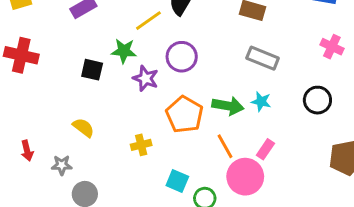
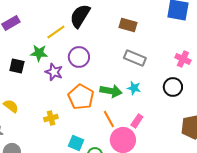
pink cross: (332, 47) -> (183, 59), moved

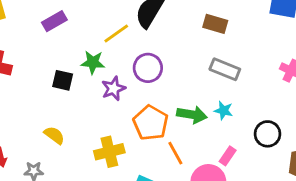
purple star: (54, 72) -> (113, 89), turned 30
black circle: (173, 87) -> (268, 134), moved
yellow cross: (51, 118) -> (109, 152), size x1.5
orange line: (109, 119) -> (175, 153), moved

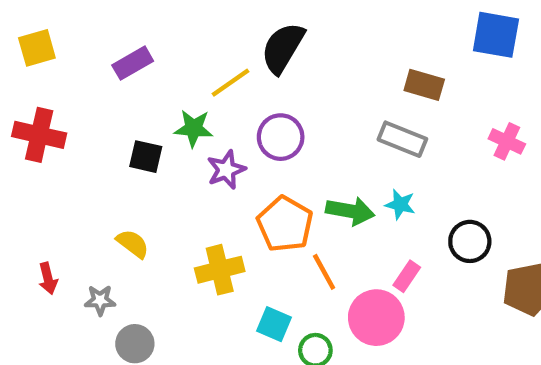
brown rectangle: (215, 24) -> (424, 85), moved

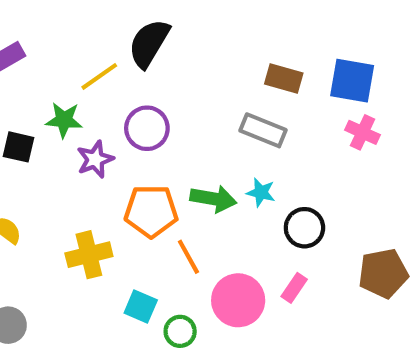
blue square: (496, 35) -> (352, 81), moved
orange pentagon: (285, 224) -> (151, 211), turned -30
black circle: (470, 241) -> (304, 228), moved
pink rectangle: (407, 276) -> (294, 288), moved

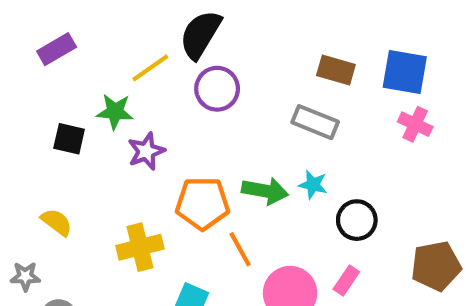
purple circle: (147, 128) -> (217, 89), moved

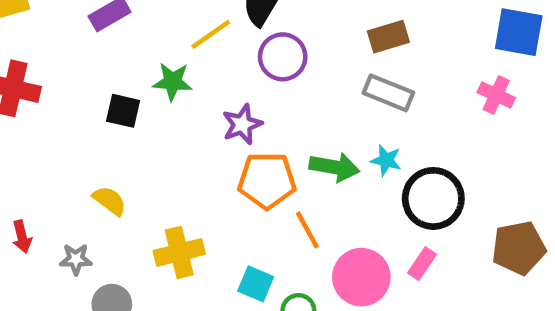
brown rectangle: (336, 70) -> (388, 37), moved, turned -33
blue square: (405, 72) -> (519, 32), moved
purple star: (146, 151) -> (242, 124), moved
black circle: (357, 220) -> (433, 198), size x1.4
yellow cross: (140, 247) -> (179, 252), moved

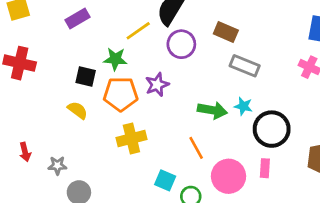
brown rectangle: (388, 37) -> (226, 32), moved, turned 40
orange pentagon: (267, 180) -> (121, 94), moved
yellow semicircle: (110, 201) -> (78, 110), moved
yellow cross: (179, 252) -> (131, 139), moved
pink rectangle: (422, 264) -> (265, 168), turned -30

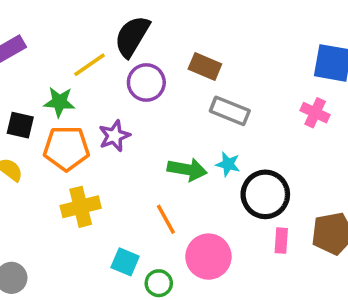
pink rectangle: (265, 168) -> (281, 241), moved

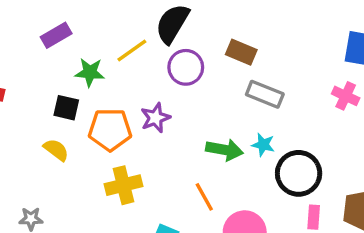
green star: (59, 102) -> (90, 72), moved

